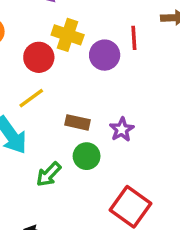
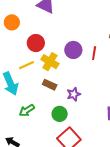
yellow cross: (68, 35) -> (50, 62), moved
red line: (134, 38) -> (94, 53), moved
green circle: (87, 156) -> (60, 114), moved

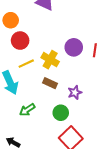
red circle: (36, 43) -> (20, 41), moved

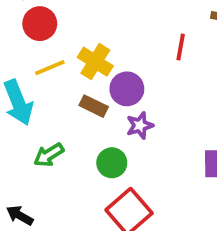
purple circle: (74, 47) -> (127, 89), moved

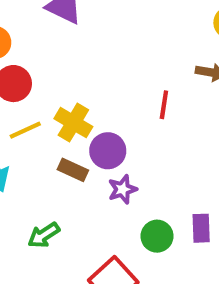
green arrow: (49, 155) -> (44, 235), moved
green circle: (112, 163) -> (157, 236), moved

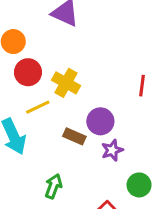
yellow cross: (73, 123) -> (66, 83), moved
green arrow: (44, 235) -> (53, 186), turned 145

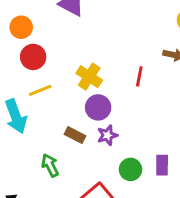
yellow cross: (66, 83) -> (89, 77), moved
brown rectangle: (74, 136) -> (75, 135), moved
green arrow: (53, 186) -> (50, 165), turned -50

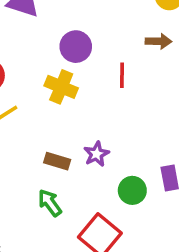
purple circle: (98, 107) -> (76, 47), moved
green arrow: (50, 165) -> (50, 203), moved

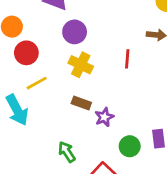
purple circle: (76, 47) -> (75, 32), moved
brown rectangle: (57, 161) -> (81, 103), moved

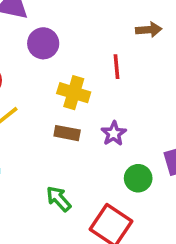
yellow cross: (81, 65) -> (74, 93), moved
purple star: (104, 117) -> (114, 133), moved

